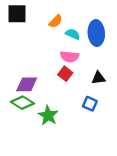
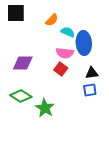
blue ellipse: (96, 33) -> (84, 43), moved
purple diamond: (27, 84) -> (23, 63), moved
blue square: (90, 104) -> (90, 90), moved, turned -32

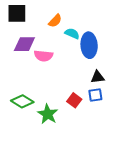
pink semicircle: (65, 53) -> (43, 56), moved
purple diamond: (23, 63) -> (24, 44), moved
red square: (61, 69) -> (74, 100), moved

